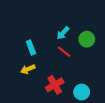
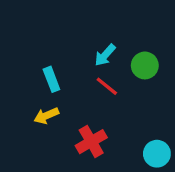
cyan circle: (82, 92) -> (157, 154), moved

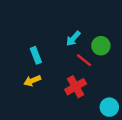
red line: (107, 86) -> (84, 60), moved
red cross: (91, 142) -> (76, 87), moved

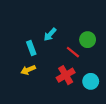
cyan arrow: (73, 39) -> (50, 34), moved
cyan circle: (109, 107) -> (91, 81), moved

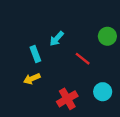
green circle: (88, 40) -> (107, 36), moved
red cross: (66, 75) -> (67, 99), moved

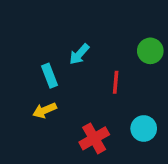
red line: (83, 59) -> (116, 82), turned 56

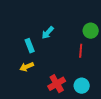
red line: (116, 82) -> (81, 51), moved
cyan circle: (144, 128) -> (82, 86), moved

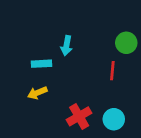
cyan arrow: (48, 33) -> (67, 46), turned -32
cyan rectangle: (30, 46) -> (42, 64), turned -72

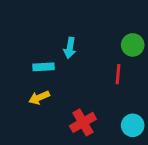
cyan circle: (114, 119) -> (133, 125), moved

